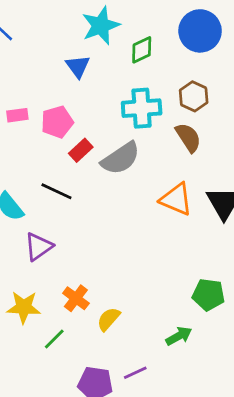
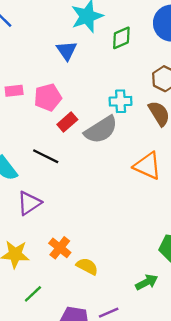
cyan cross: (142, 108) -> (121, 101), moved, size x0.7
yellow semicircle: (109, 319) -> (87, 266), turned 75
green line: (54, 339) -> (33, 294), moved

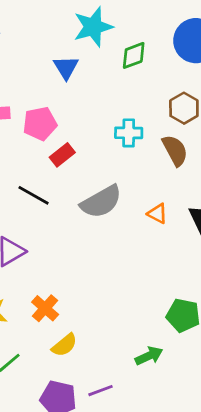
gray semicircle: (101, 130) -> (101, 202), moved
orange triangle: (147, 166) -> (157, 214), size x0.6
yellow semicircle: (87, 266) -> (64, 345), moved, turned 110

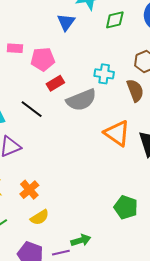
gray semicircle: (101, 202) -> (81, 100), moved
orange triangle: (157, 214) -> (117, 133), size x1.8
green arrow: (149, 356) -> (81, 240), moved

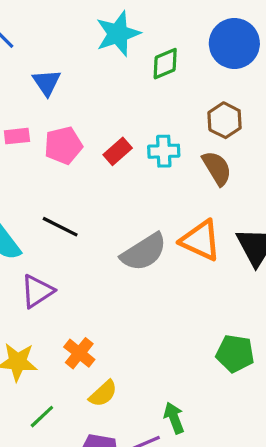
blue triangle: (66, 22) -> (47, 82), moved
red rectangle: (55, 83) -> (118, 151), moved
gray semicircle: (81, 100) -> (144, 252), moved
green arrow: (81, 240) -> (174, 418), turned -84

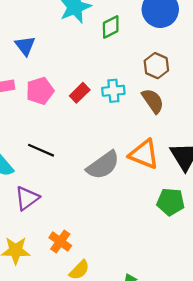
green pentagon: (235, 354) -> (171, 202), moved

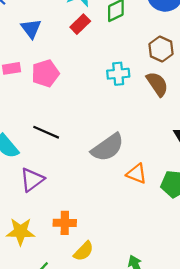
red rectangle: (80, 93) -> (80, 24), moved
orange triangle: (144, 154) -> (137, 174), moved, size x0.7
orange cross: (60, 242) -> (65, 223), turned -35

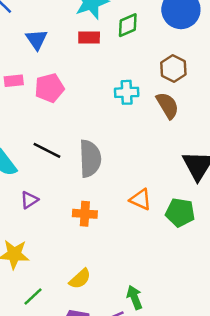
red rectangle: (80, 24) -> (89, 38), turned 42
gray semicircle: (108, 147) -> (90, 159), moved, turned -60
purple triangle: (32, 180) -> (29, 200), size x0.7
orange cross: (65, 223) -> (85, 214), moved

